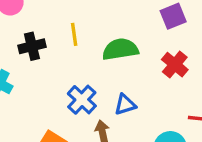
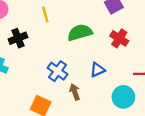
yellow line: (74, 34) -> (45, 15), moved
blue triangle: (125, 105) -> (97, 70), moved

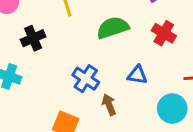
blue triangle: (97, 70) -> (137, 75), turned 35

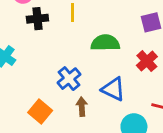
black cross: (33, 38) -> (37, 19), moved
blue triangle: (137, 75) -> (113, 89), size x1.4

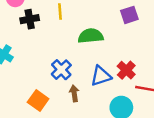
red cross: (147, 61) -> (126, 70), moved
blue triangle: (113, 89) -> (101, 76), turned -40

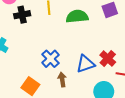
green semicircle: (91, 36) -> (77, 16), moved

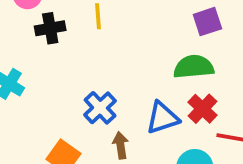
green semicircle: (77, 16) -> (194, 67), moved

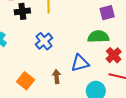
blue cross: (100, 108) -> (44, 41), moved
red cross: (202, 109) -> (114, 55), moved

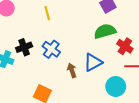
black cross: (22, 11) -> (24, 47), moved
brown arrow: (57, 77) -> (72, 70), moved

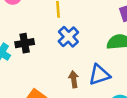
blue cross: (51, 49) -> (68, 37), moved

